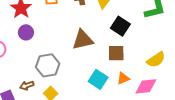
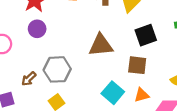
black square: (120, 26) -> (146, 35), turned 30
brown arrow: (27, 86) -> (29, 79), moved, turned -32

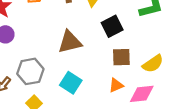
brown square: (137, 65) -> (121, 57), moved
cyan square: (113, 93) -> (71, 83), moved

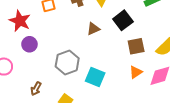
brown triangle: (70, 42) -> (93, 29), moved, size x0.6
gray hexagon: (30, 71) -> (67, 62), moved

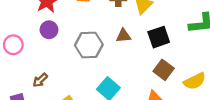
brown square: (136, 46) -> (164, 70), turned 30
gray hexagon: (67, 62) -> (89, 45), moved

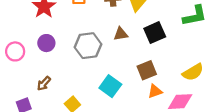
purple circle: (49, 30) -> (46, 43), moved
brown square: (164, 70) -> (147, 70), moved, turned 36

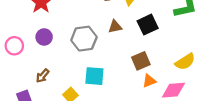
cyan square: (110, 86) -> (94, 76), moved, turned -30

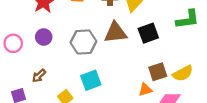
brown triangle: (115, 27) -> (116, 33), size x1.6
brown square: (141, 61) -> (158, 72), moved
cyan square: (94, 76) -> (91, 80), turned -30

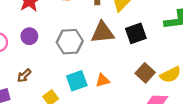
brown square: (158, 72) -> (145, 73), turned -30
orange triangle: (145, 90) -> (103, 80), moved

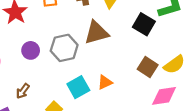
black square: (136, 33) -> (144, 24), moved, turned -30
purple circle: (29, 36) -> (31, 50), moved

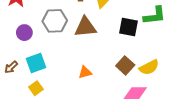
black square: (144, 24) -> (128, 27), turned -30
gray hexagon: (64, 48) -> (55, 21), moved
cyan square: (78, 87) -> (36, 63), moved

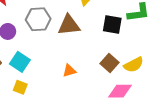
cyan square: (36, 63) -> (20, 62), turned -36
yellow square: (36, 88) -> (20, 87), turned -32

